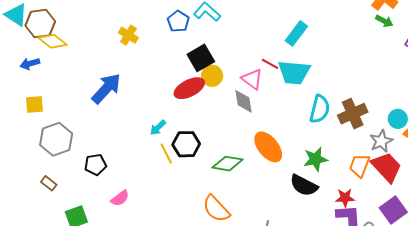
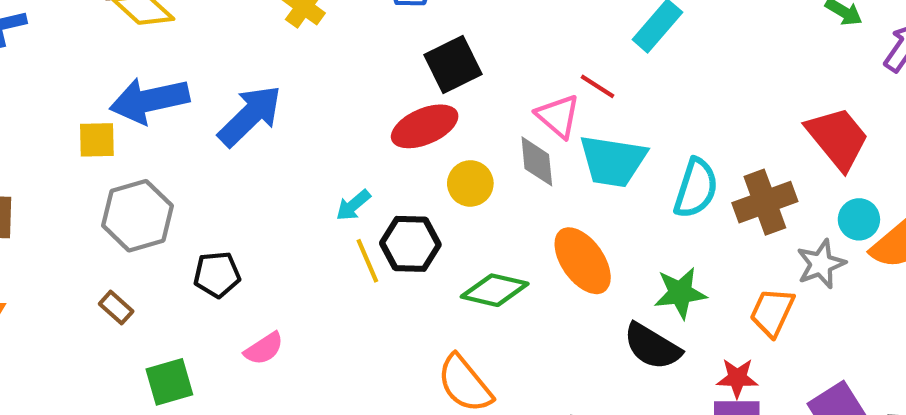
blue arrow: (30, 64) -> (149, 100), moved, size x1.8
cyan trapezoid: (294, 73) -> (613, 161), moved
yellow circle: (212, 76) -> (470, 183), moved
red trapezoid: (387, 167) -> (838, 138), moved

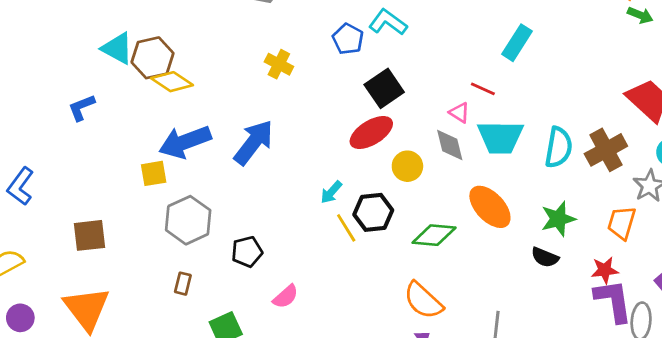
pink triangle: (558, 116) -> (459, 113), size x0.7
brown rectangle: (116, 308) -> (183, 284), turned 70
black semicircle: (652, 346) -> (545, 257), size x0.7

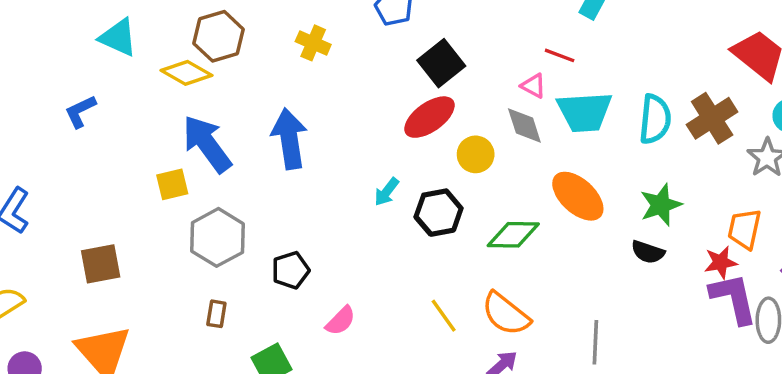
brown hexagon: (153, 58) -> (218, 36), moved
blue arrow: (185, 142) -> (207, 144), turned 78
blue arrow: (254, 142) -> (289, 139), turned -42
orange trapezoid: (622, 223) -> (744, 229), moved
yellow line: (346, 228) -> (444, 316), moved

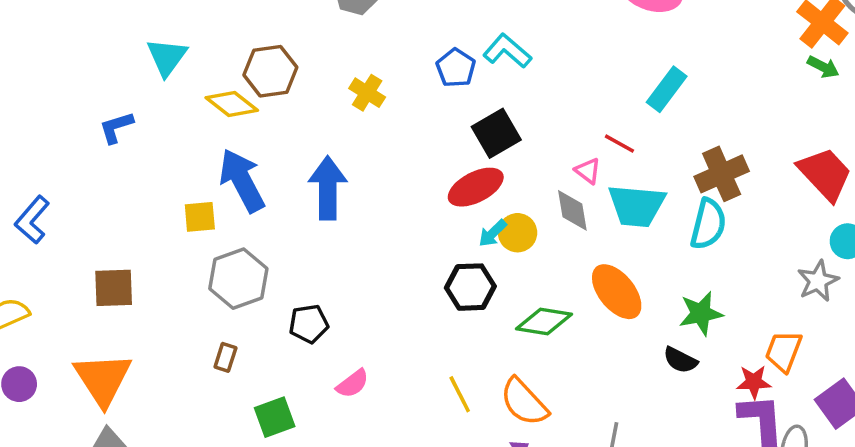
cyan triangle: (118, 37) -> (167, 57), turned 33
brown cross: (712, 118) -> (722, 174), moved
cyan arrow: (387, 192) -> (493, 233), moved

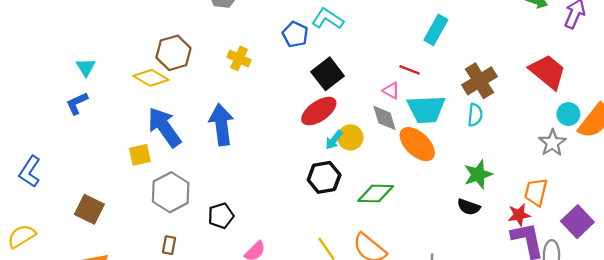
cyan triangle: (167, 57) -> (86, 67), moved, size x0.7
cyan semicircle: (708, 224) -> (475, 115), size x0.7
brown square: (114, 288) -> (89, 209), turned 36
orange ellipse: (617, 292) -> (417, 144), moved

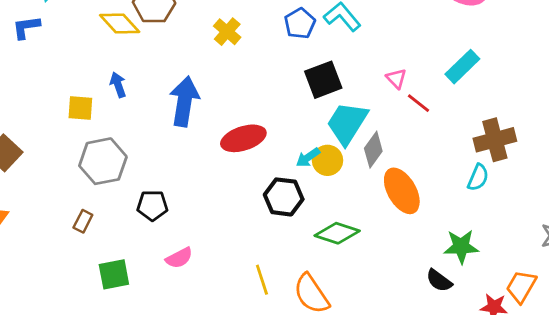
pink triangle: (391, 91) -> (396, 79), moved
cyan trapezoid: (426, 109) -> (347, 123), moved, turned 108
red ellipse: (319, 111) -> (243, 138), moved
gray diamond: (385, 118) -> (373, 150), turned 36
blue arrow: (164, 127) -> (118, 85), size x0.5

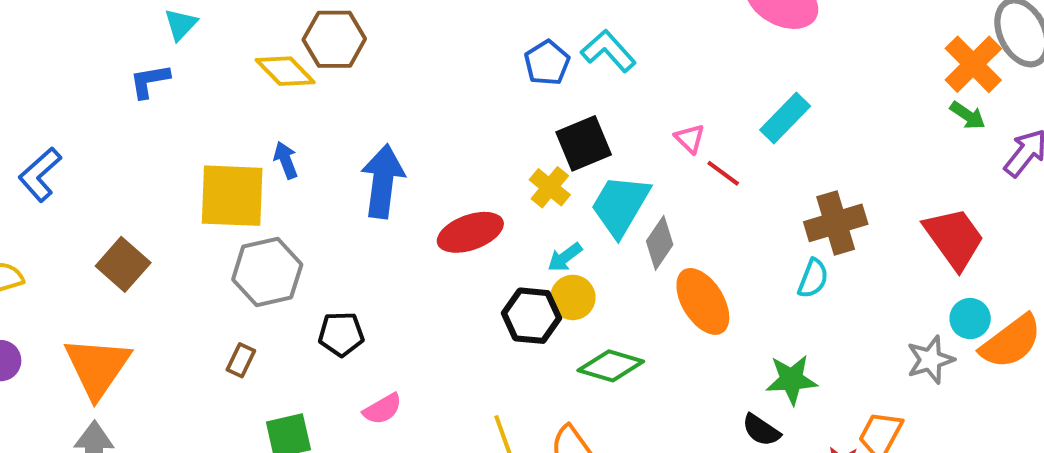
yellow cross: (227, 32) -> (550, 187), moved
yellow square: (80, 108) -> (232, 196), size x1.8
yellow circle: (328, 160) -> (573, 297), moved

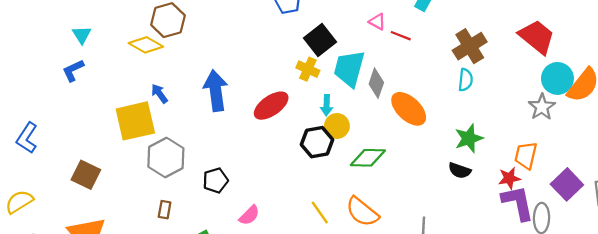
cyan arrow: (565, 257) -> (327, 105), turned -36
cyan circle: (970, 319) -> (557, 78), size x1.4

